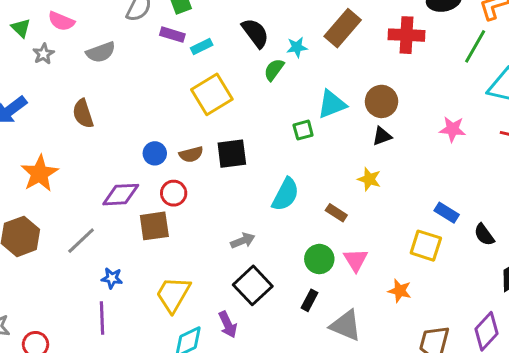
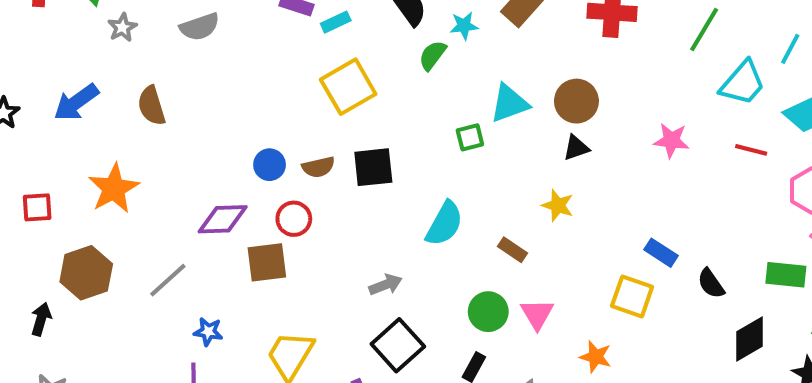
brown semicircle: (83, 114) -> (152, 106), moved

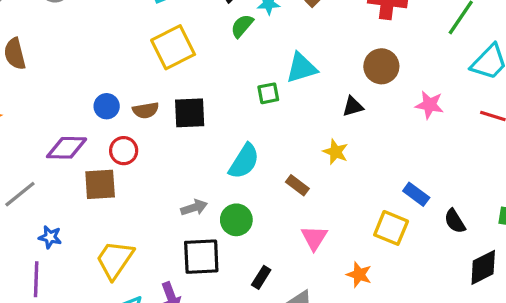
brown circle: (576, 101) -> (381, 66), moved
green circle: (488, 312) -> (236, 220), moved
black square: (398, 345) -> (201, 257), turned 36

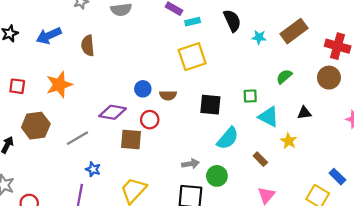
green semicircle: (242, 26) -> (284, 77), moved
brown circle: (381, 66) -> (329, 78), moved
cyan triangle: (301, 68) -> (269, 117), moved, turned 35
black square: (190, 113) -> (210, 105), moved

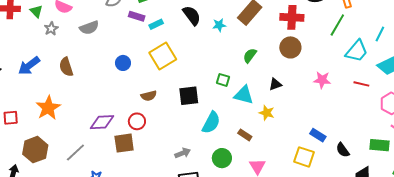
blue circle: (143, 89) -> (123, 63), moved
green square: (250, 96) -> (223, 80), turned 32
green circle: (217, 176) -> (222, 158), moved

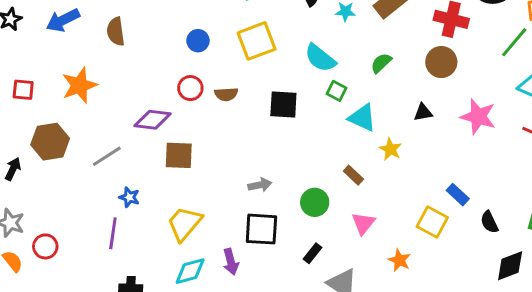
pink star: (322, 80) -> (478, 117), size x1.4
black triangle: (275, 84) -> (423, 112), moved
red circle: (137, 121) -> (190, 88), moved
cyan semicircle: (211, 123) -> (320, 58), moved, turned 90

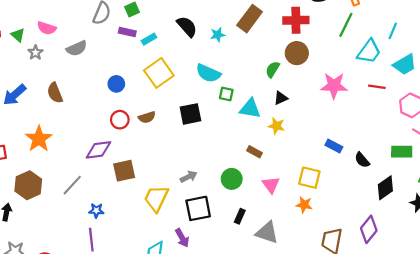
green semicircle: (381, 63) -> (273, 69), moved
black triangle: (423, 112) -> (281, 98), moved
yellow square: (432, 222) -> (309, 178), moved
yellow trapezoid: (185, 224) -> (156, 198), moved

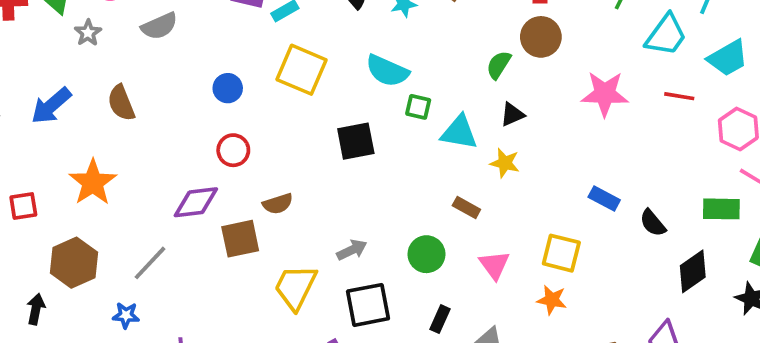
yellow square: (159, 73) -> (302, 70), turned -32
brown semicircle: (147, 117) -> (278, 204), moved
blue star: (96, 210) -> (126, 315), moved

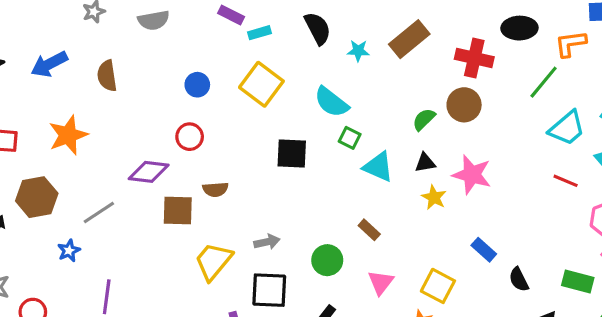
pink star: (605, 94) -> (472, 175), moved
yellow star: (505, 163) -> (434, 197), moved
blue star: (126, 315) -> (69, 251), turned 30

